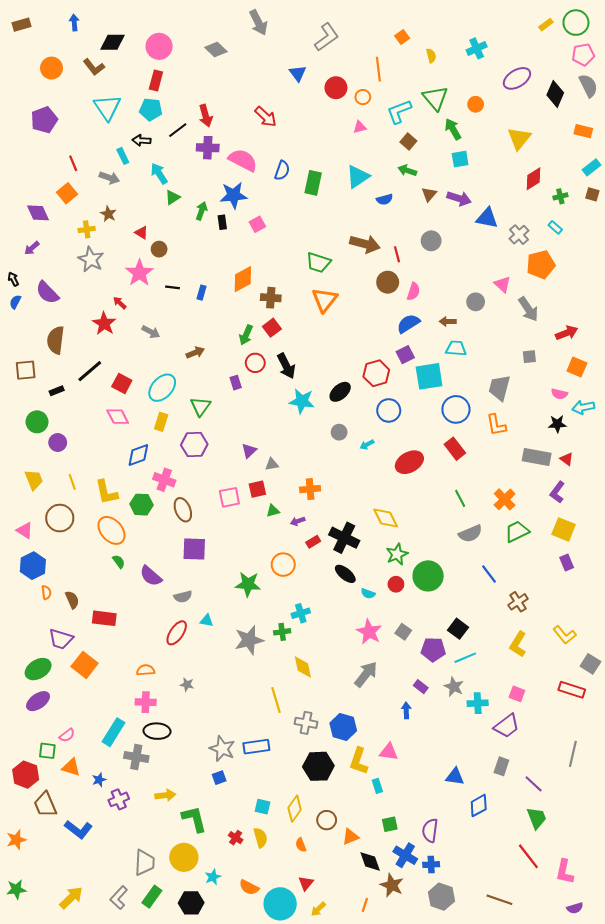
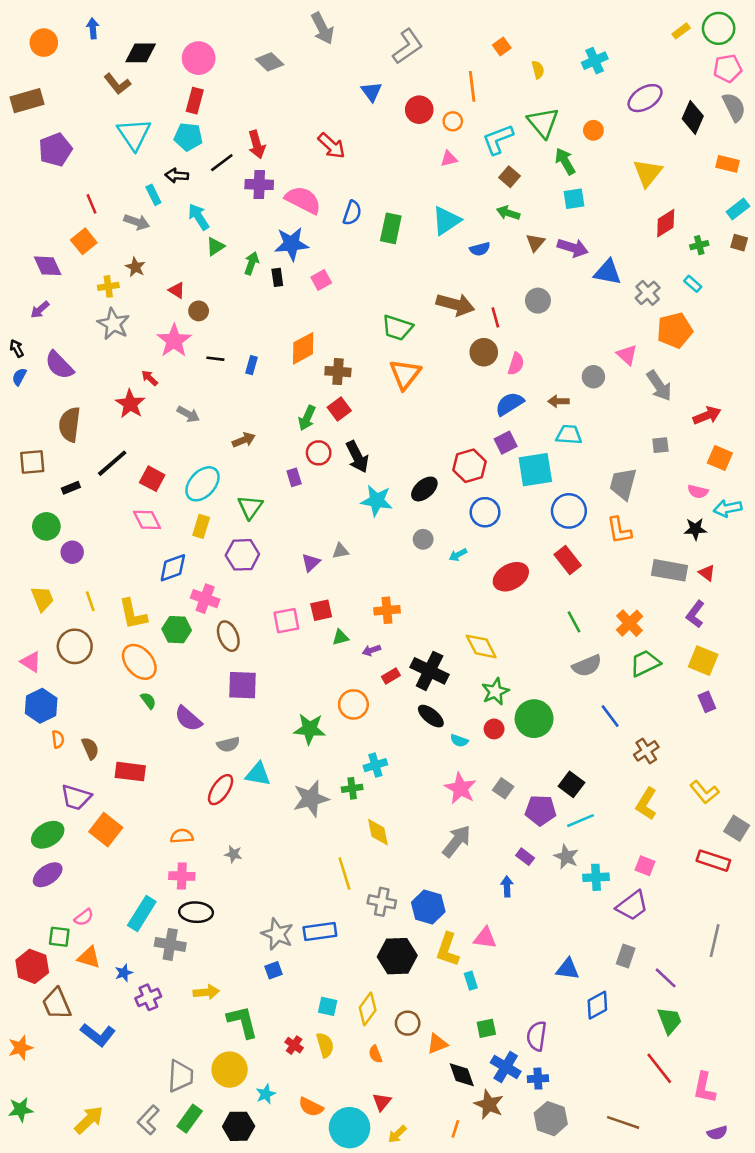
brown rectangle: (21, 25) -> (27, 101), moved, size x1.4
orange circle: (51, 68) -> (44, 43), moved
gray triangle: (272, 464) -> (341, 551), moved
cyan triangle: (207, 620) -> (258, 774), size x1.5

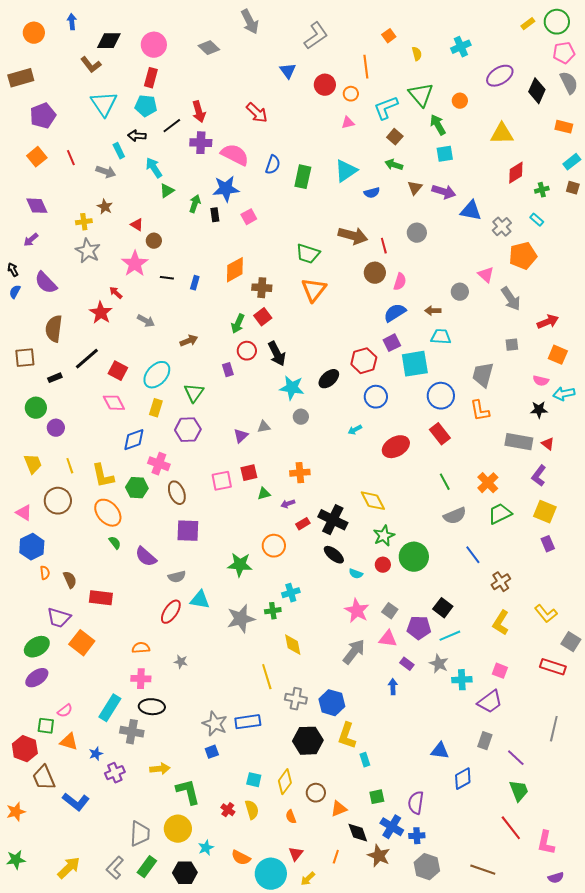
yellow triangle: (648, 173) -> (502, 134), turned 50
orange square: (84, 241) -> (37, 157), moved
gray circle: (423, 539) -> (301, 417), moved
pink triangle: (485, 938) -> (388, 639), moved
orange line: (455, 1129) -> (336, 857), moved

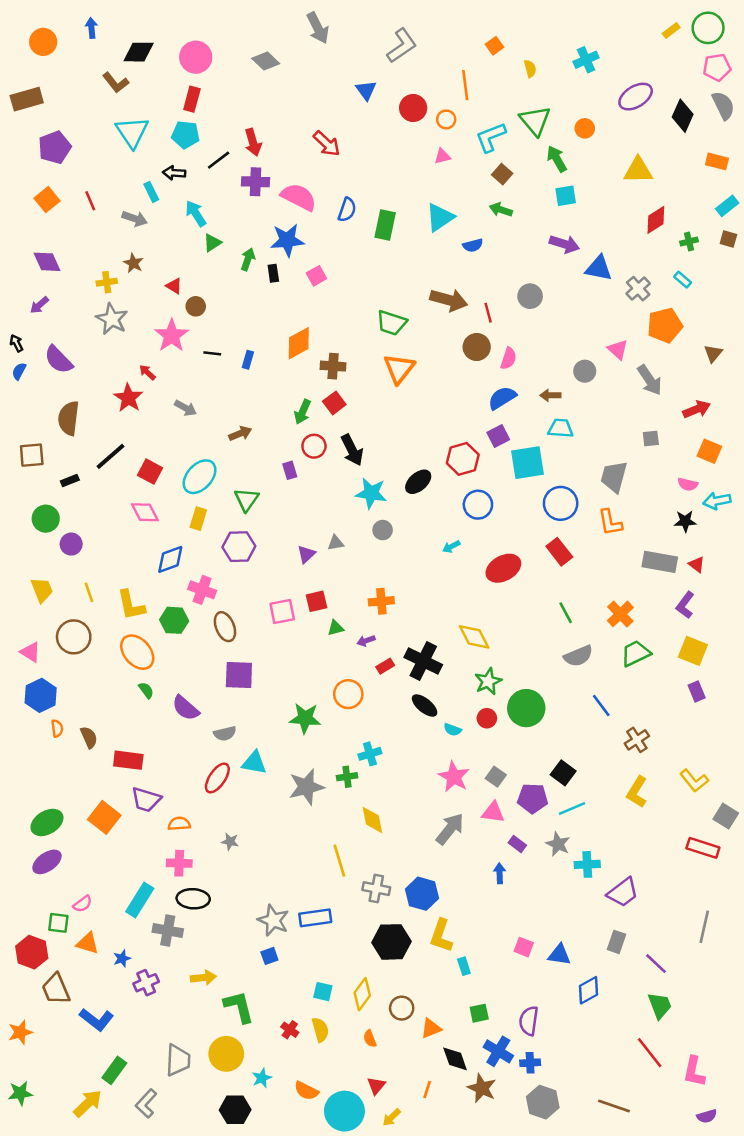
brown triangle: (415, 188) -> (713, 353), moved
purple trapezoid: (59, 618) -> (146, 800), moved
pink square: (500, 671) -> (524, 947), moved
green rectangle: (147, 867) -> (114, 1070), moved

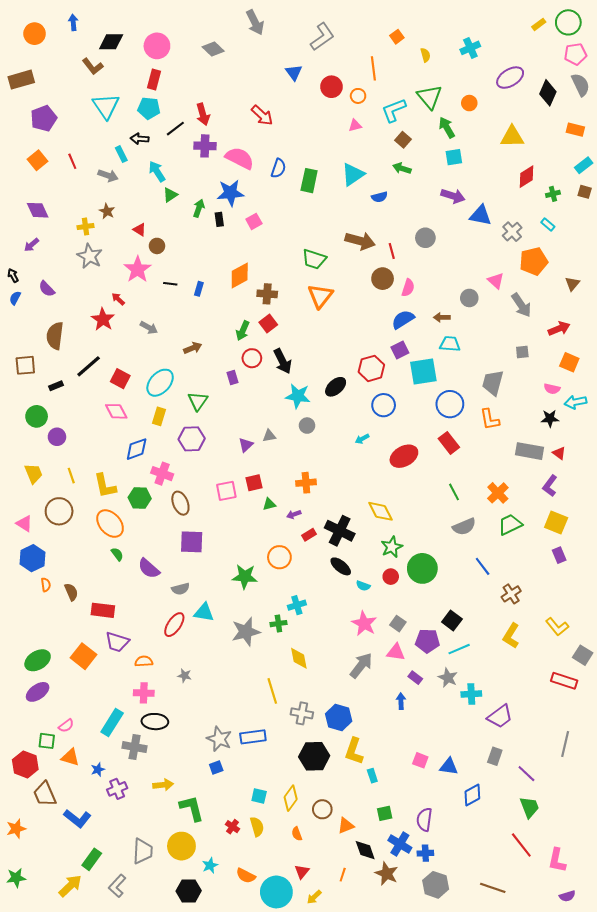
purple semicircle: (58, 360) -> (47, 289), size x0.7

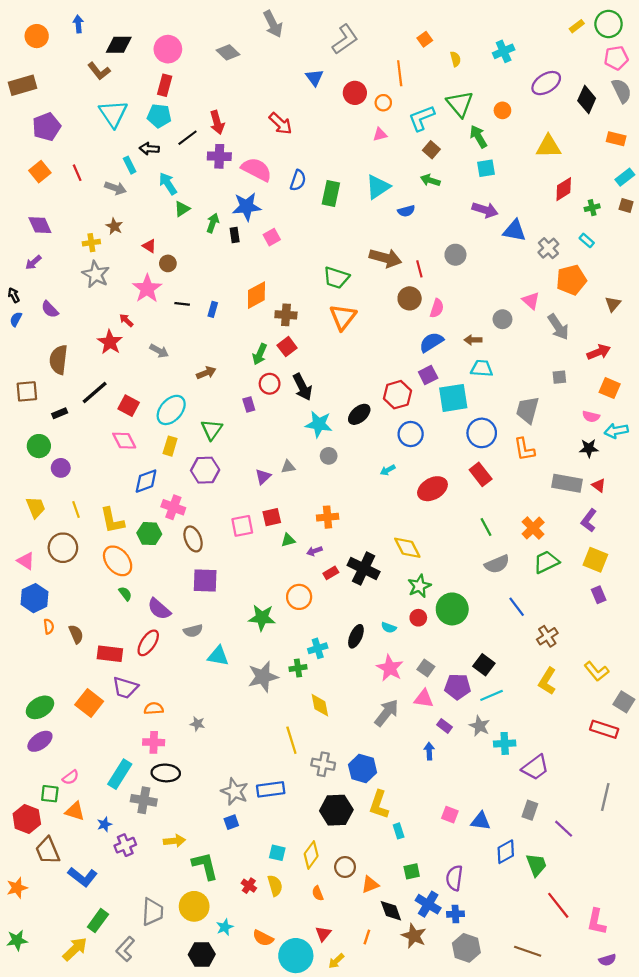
black ellipse: (341, 566) -> (356, 636), moved, turned 75
red ellipse: (174, 625) -> (148, 643), moved
green trapezoid: (530, 807) -> (536, 865), moved

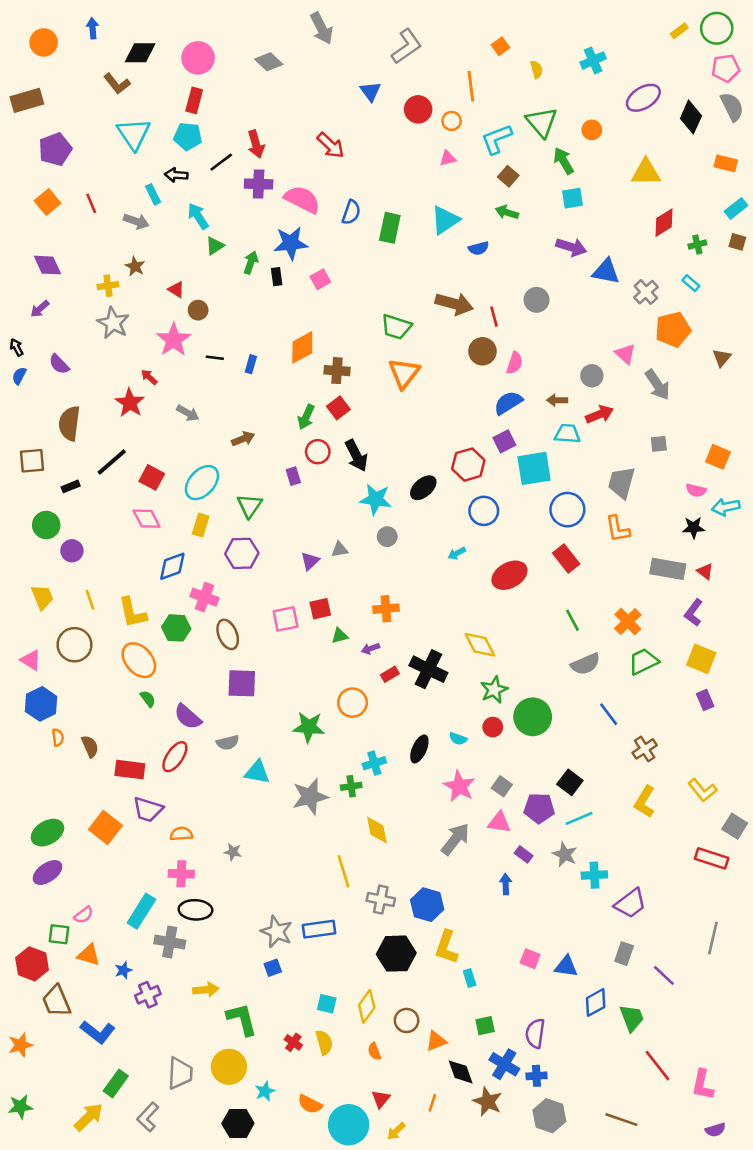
red arrow: (599, 352) -> (600, 414), moved

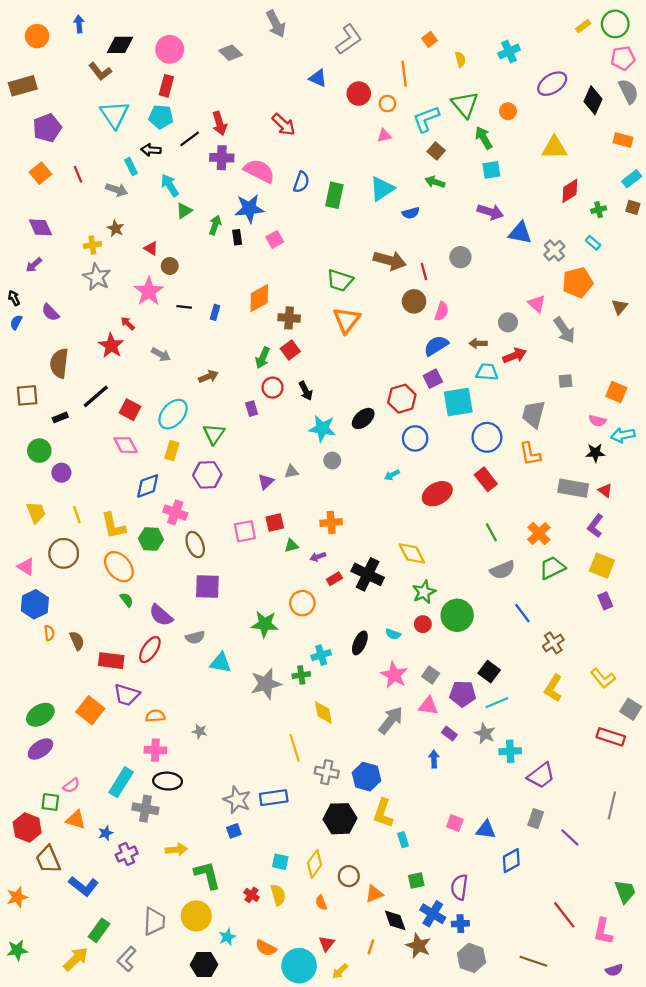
blue triangle: (371, 91) -> (318, 78), turned -30
black arrow: (356, 456) -> (306, 391), size x0.7
green trapezoid: (632, 1018) -> (625, 892), moved

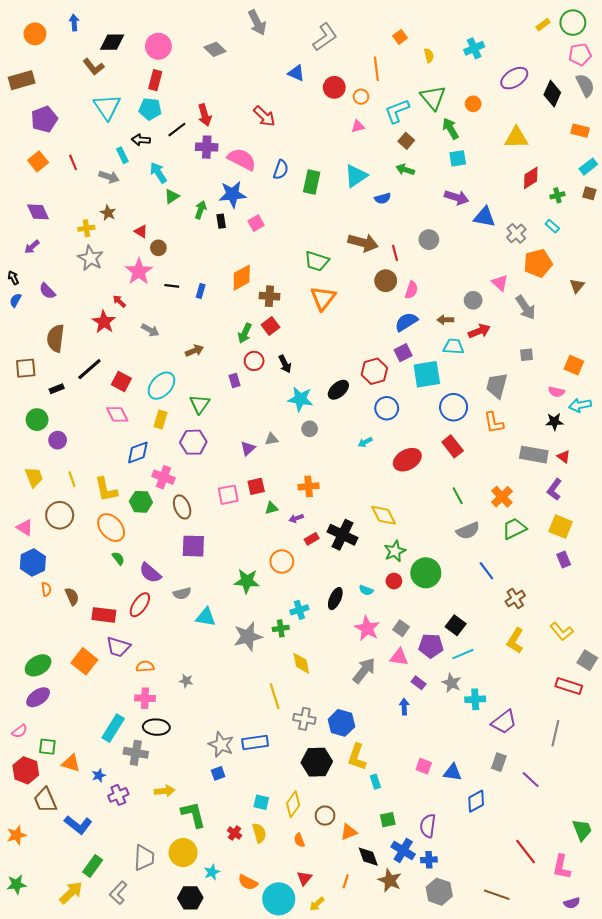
pink semicircle: (71, 785) -> (20, 731), moved
gray line: (612, 805) -> (555, 733), moved

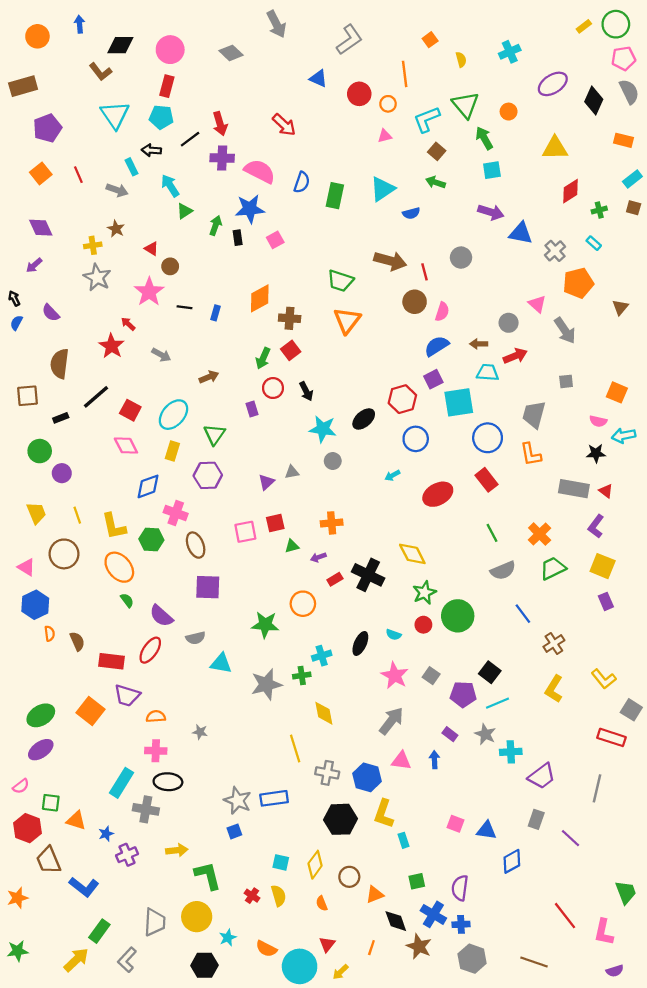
pink triangle: (399, 657) -> (401, 761), moved

